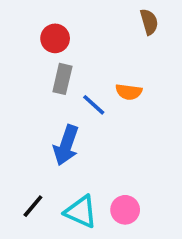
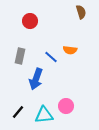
gray rectangle: (62, 79) -> (20, 56), moved
pink circle: (125, 210) -> (66, 106), moved
cyan triangle: (81, 212) -> (44, 115), turned -30

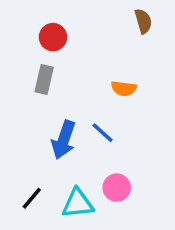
gray rectangle: (20, 56) -> (44, 80), moved
blue line: (51, 57) -> (103, 133), moved

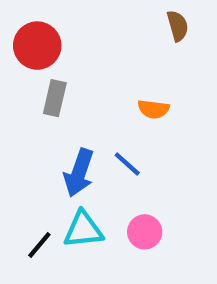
red circle: (53, 37) -> (37, 46), moved, size x1.4
cyan triangle: (78, 204) -> (83, 230), moved

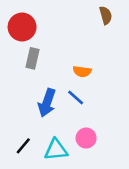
orange semicircle: (153, 109) -> (82, 71), moved
cyan triangle: (83, 230) -> (56, 150), moved

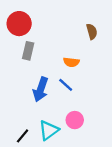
brown semicircle: (106, 15) -> (92, 32), moved
black line: (23, 146) -> (23, 136), moved
cyan triangle: (56, 150) -> (49, 130), turned -30

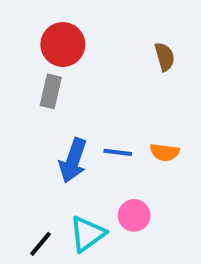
red circle: (19, 24) -> (63, 45), moved
orange semicircle: (71, 62) -> (165, 152), moved
blue line: (66, 85) -> (118, 152), turned -35

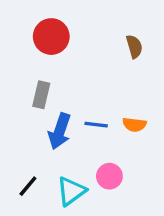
gray rectangle: (51, 91) -> (41, 95), moved
black line: (40, 244) -> (28, 186), moved

